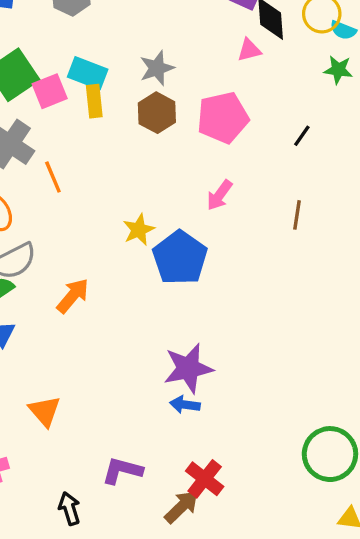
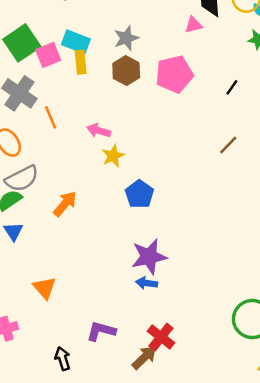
pink arrow: (219, 195) -> (99, 131), moved, turned 70
brown line: (297, 215) -> (228, 145), turned 35
blue pentagon: (180, 258) -> (139, 194), moved, size x0.7

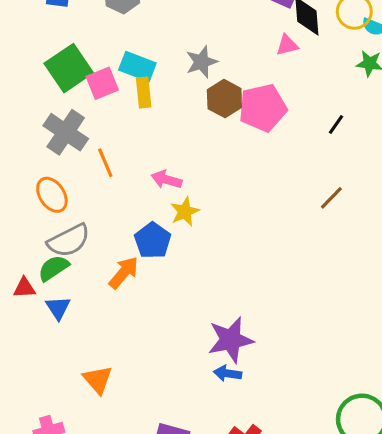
brown hexagon: (126, 71) -> (224, 99), moved
blue pentagon: (139, 194) -> (153, 241), moved

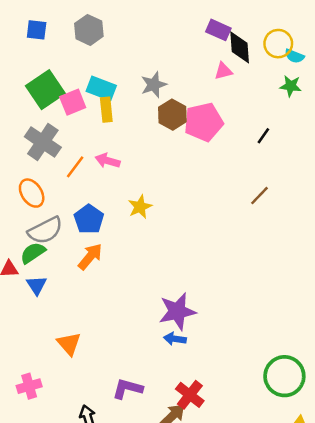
orange line: (105, 163) -> (75, 167), turned 60
pink arrow: (166, 180) -> (108, 161), moved
blue pentagon: (153, 241) -> (89, 219), moved

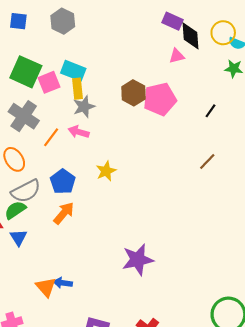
gray star: (154, 85) -> (84, 107), moved
green square: (45, 90) -> (26, 72), turned -32
blue arrow: (175, 339) -> (63, 283), moved

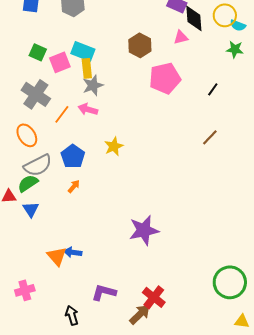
green square: (26, 72) -> (38, 52), size x0.6
brown hexagon: (133, 93) -> (140, 45), moved
orange arrow: (64, 213) -> (74, 186), size x0.6

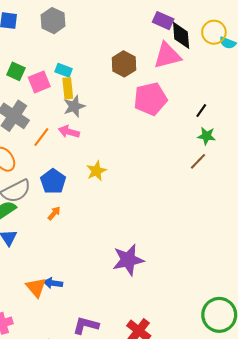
pink triangle: (181, 37) -> (167, 55), size x1.8
green star: (235, 49) -> (207, 136), moved
cyan rectangle: (83, 51) -> (64, 70), size x0.7

